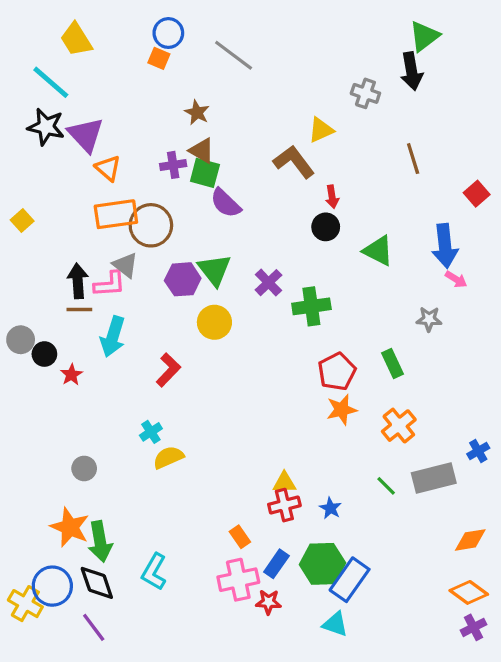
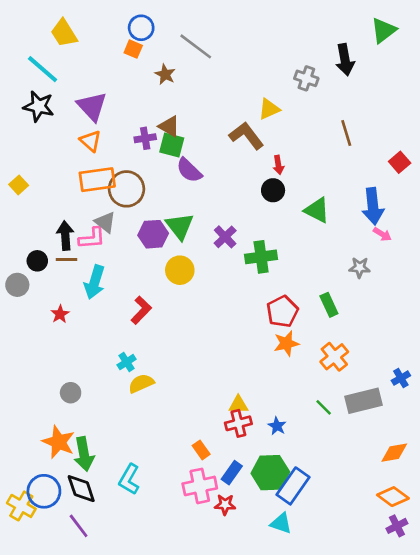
green triangle: (424, 36) -> (384, 30), moved
brown star: (197, 112) -> (165, 74), moved
purple triangle: (86, 135) -> (92, 106), moved
black circle: (44, 354) -> (37, 261), moved

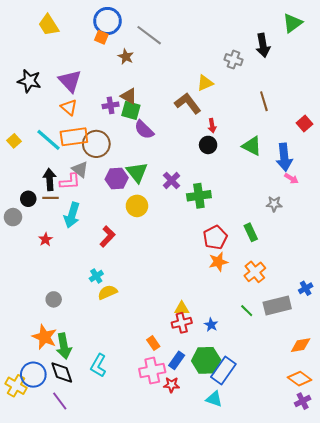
blue circle: (141, 28) -> (107, 21), size x1.4
cyan line: (43, 69) -> (49, 140), moved
green triangle: (317, 210) -> (252, 146), moved

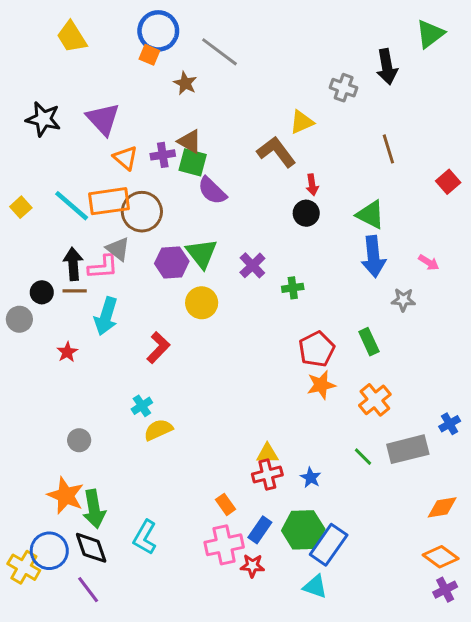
orange triangle: (69, 107) -> (125, 158), moved
blue arrow: (284, 157) -> (373, 256), moved
green cross: (199, 196) -> (293, 288), size x0.6

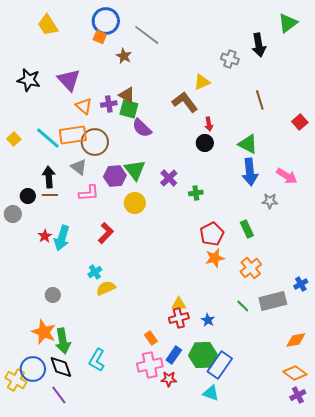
pink arrow: (429, 262) -> (287, 176), size x1.5
pink L-shape: (103, 267) -> (89, 193), moved
cyan arrow: (106, 316) -> (62, 238), moved

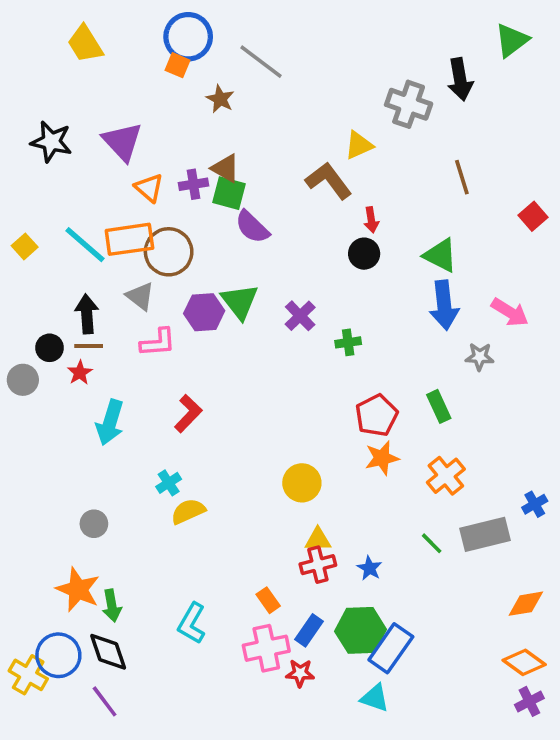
gray cross: (230, 59) -> (409, 104), size x1.4
yellow circle: (135, 203) -> (302, 483), moved
red star: (45, 236) -> (80, 373), moved
green arrow: (63, 341) -> (112, 606), size x0.7
cyan L-shape: (97, 360) -> (192, 623), moved

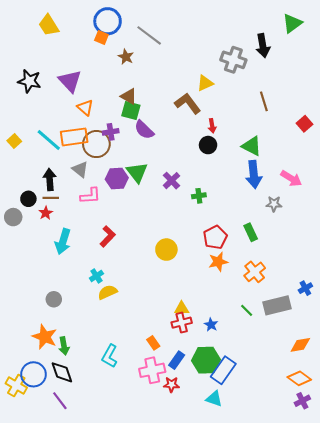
purple cross: (193, 184) -> (111, 132), moved
yellow circle: (302, 483) -> (166, 250), moved

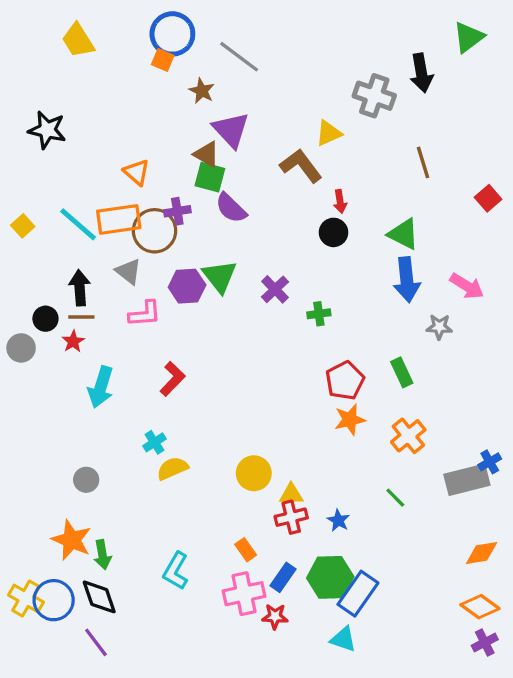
purple triangle: (70, 81) -> (231, 130), moved
yellow circle: (166, 250) -> (254, 473), moved
gray rectangle: (277, 305) -> (467, 480), moved
yellow cross: (16, 386) -> (26, 599), moved

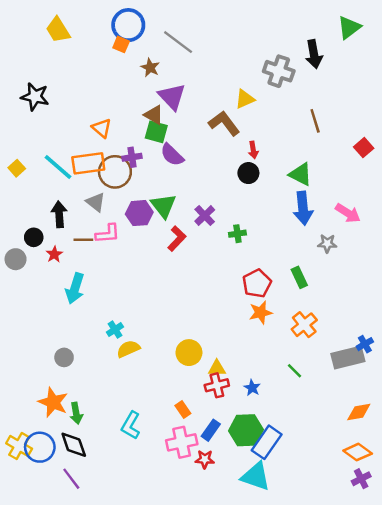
brown line: (81, 317) -> (83, 240), moved
red L-shape: (172, 379) -> (177, 239), moved
cyan triangle: (343, 639) -> (256, 476), size x1.5

